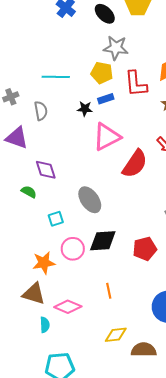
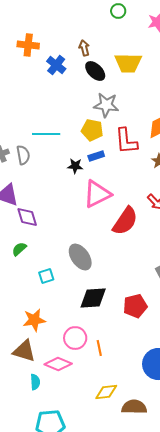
gray semicircle: (41, 111) -> (23, 155), moved
purple diamond: (46, 170) -> (27, 217), moved
green semicircle: (29, 192) -> (19, 249), turned -70
pink circle: (73, 249) -> (75, 338), moved

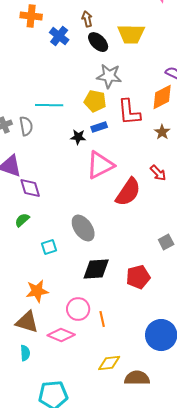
cyan semicircle: (35, 382) -> (25, 353), moved

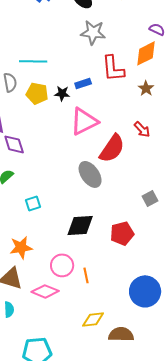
yellow pentagon: (95, 101) -> (37, 93), moved
gray ellipse: (83, 228) -> (90, 174), moved

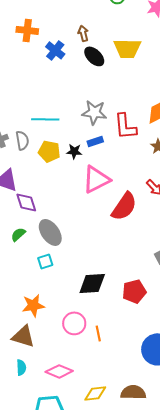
gray star: (93, 32) -> (94, 112), moved
gray ellipse: (90, 174) -> (50, 232), moved
pink diamond: (45, 291) -> (59, 371), moved
yellow diamond: (93, 319) -> (95, 393), moved

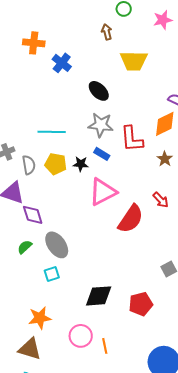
brown arrow: (83, 33) -> (107, 32), moved
black ellipse: (94, 56) -> (99, 91), moved
gray semicircle: (22, 140) -> (29, 165), moved
blue rectangle: (95, 141) -> (102, 154), turned 49

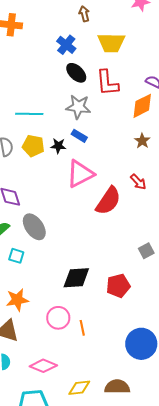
blue cross: (62, 63) -> (66, 45), moved
red L-shape: (132, 139) -> (107, 83), moved
cyan square: (52, 274) -> (16, 256), moved, turned 35

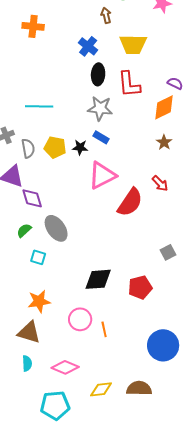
black ellipse: (76, 73) -> (98, 74), turned 50
cyan line: (29, 114) -> (39, 106), moved

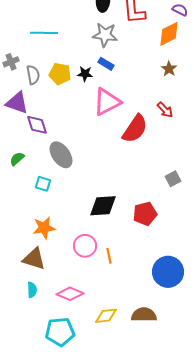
green semicircle: (24, 230) -> (17, 159), moved

